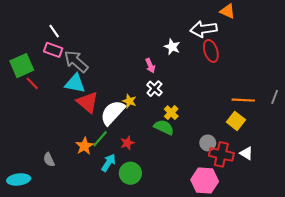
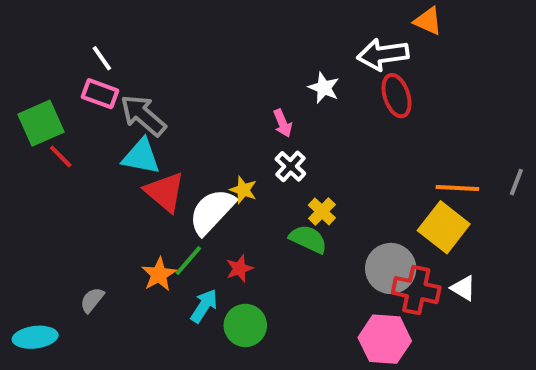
yellow square: (236, 121) -> (444, 227), size x1.4
gray circle: (208, 143) -> (391, 268), size x1.6
gray semicircle: (49, 160) -> (92, 300), turned 64

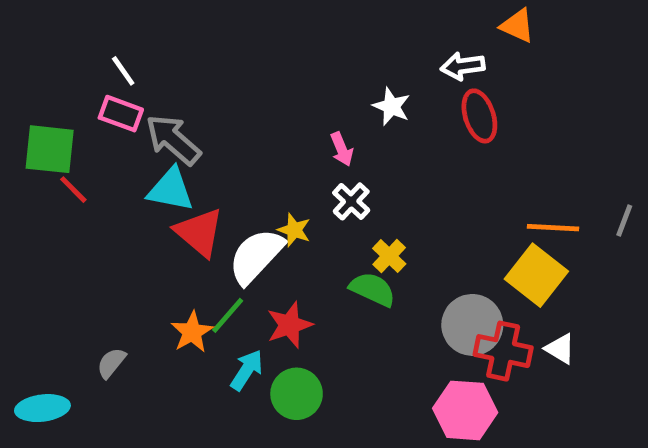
white arrow: (383, 54) -> (463, 66), size x0.7
green square: (41, 123) -> (50, 149), turned 30
red star: (239, 268) -> (289, 325), size x1.4

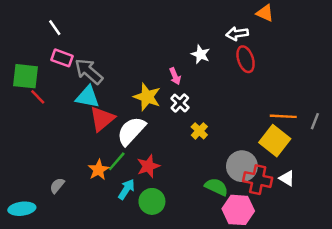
white line: (123, 71) -> (55, 28), moved
gray line: (624, 220) -> (315, 121), moved
yellow star: (294, 230) -> (147, 97), moved, size x1.6
red triangle: (199, 232) -> (102, 119), turned 40
green semicircle: (373, 289) -> (216, 187), moved

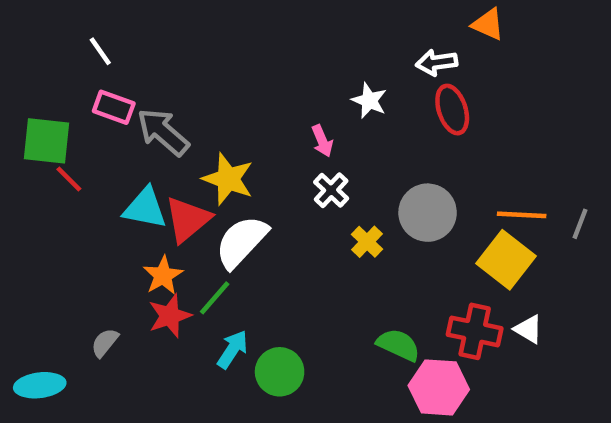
cyan triangle: (88, 97) -> (145, 208), moved
yellow star: (147, 97) -> (228, 179), moved
red star: (148, 166) -> (170, 316), moved
gray circle: (242, 166) -> (428, 213), moved
orange star: (98, 170) -> (163, 275), moved

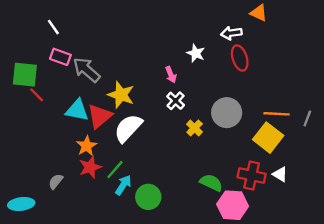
green line: (215, 298) -> (115, 170), moved

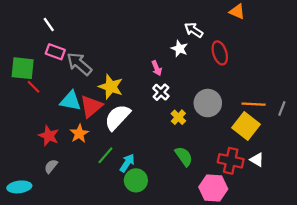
white arrow: (231, 33) -> (194, 30), moved, turned 42
red star: (90, 167) -> (49, 136), moved, turned -30
green semicircle: (211, 183) -> (184, 156), moved, turned 30
cyan arrow: (123, 185) -> (127, 163), moved

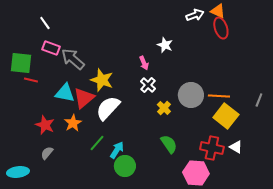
white arrow: (194, 30) -> (195, 15), moved, turned 126
red ellipse: (220, 53) -> (221, 28), moved
red line: (34, 87) -> (31, 80), turned -32
orange line: (254, 104) -> (219, 96), moved

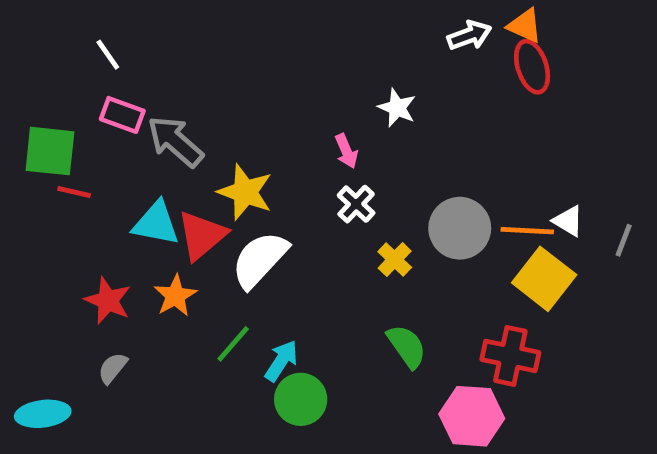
white triangle: (236, 147) -> (568, 221), moved

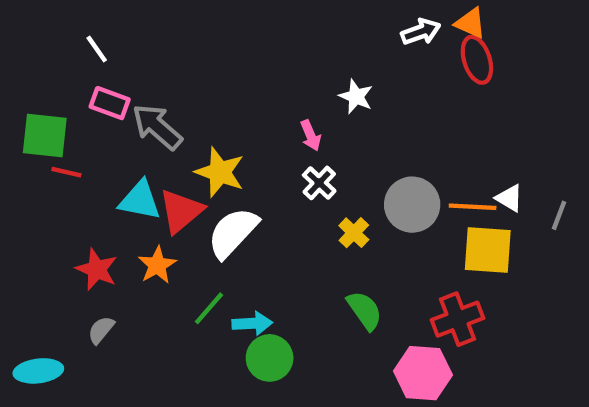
yellow square: (544, 279) -> (488, 250), turned -34
red cross: (510, 356) -> (457, 319), turned -33
cyan arrow: (281, 361) -> (252, 323), turned 54

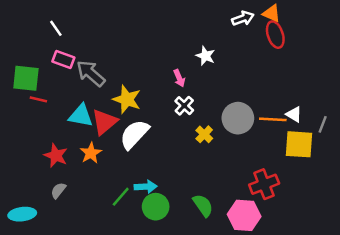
yellow square: (488, 250) -> (299, 144), moved
green line: (209, 308) -> (121, 197), moved
green semicircle: (365, 310) -> (203, 205), moved

